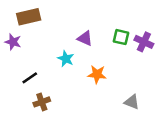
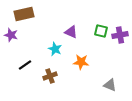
purple cross: (144, 42) -> (120, 35), turned -35
brown cross: (42, 102) -> (50, 76), moved

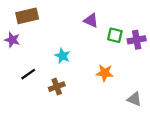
purple triangle: (71, 32) -> (91, 20), moved
orange star: (81, 62) -> (105, 73), moved
gray triangle: (110, 85) -> (134, 99), moved

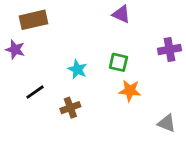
purple triangle: (91, 20) -> (121, 14), moved
green square: (115, 35) -> (118, 62), moved

